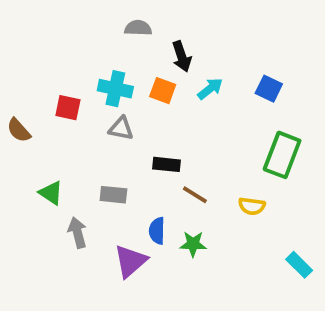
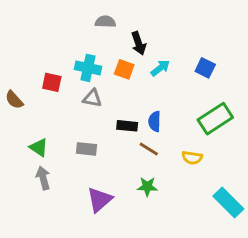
green rectangle: (282, 155) -> (215, 119), turned 36
blue semicircle: (157, 231) -> (155, 121), moved
gray arrow: (77, 233) -> (43, 178), moved
cyan rectangle: (299, 265) -> (228, 203), size x1.5

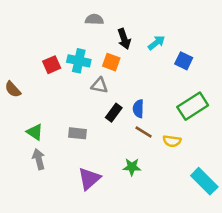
cyan arrow: (160, 68) -> (156, 43), moved
red square: (52, 82) -> (52, 65), moved, turned -36
gray triangle: (92, 98) -> (99, 85), moved
black rectangle: (127, 126) -> (114, 113), turned -60
brown line: (149, 149) -> (144, 132), moved

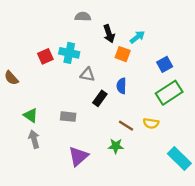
blue square: (184, 61) -> (165, 64), moved, turned 35
orange square: (111, 62) -> (123, 54), moved
blue semicircle: (138, 109) -> (121, 86), moved
brown line: (144, 132) -> (126, 126), moved

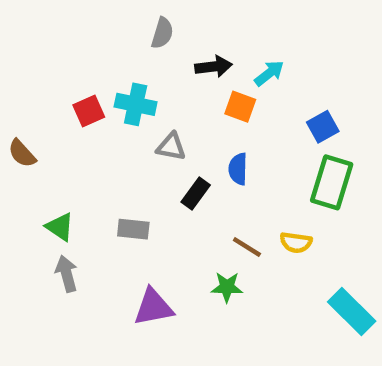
gray semicircle: (83, 17) -> (162, 33), turned 105
black arrow: (109, 34) -> (214, 67), turned -78
green rectangle: (169, 93) -> (332, 182), turned -40
purple triangle: (78, 156) -> (153, 307), turned 30

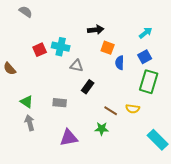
gray semicircle: (162, 33) -> (26, 12), moved, turned -72
cyan arrow: (269, 73) -> (146, 33), moved
blue semicircle: (238, 169) -> (120, 63), moved

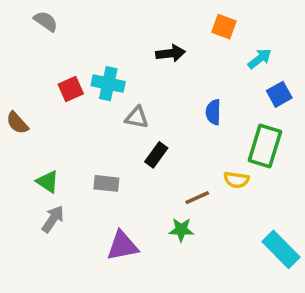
orange square: (108, 48) -> (224, 27), moved
blue square: (145, 57) -> (279, 94), moved
yellow semicircle: (133, 109) -> (236, 180), moved
brown line: (111, 111) -> (197, 198), turned -56
gray arrow: (30, 123) -> (53, 219), turned 49

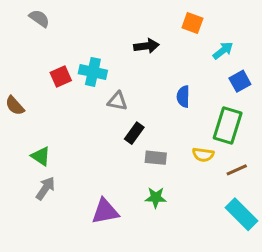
gray rectangle: (106, 183) -> (156, 158), moved
brown line: (197, 198) -> (237, 170), moved

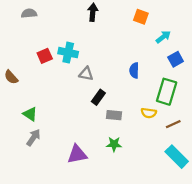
gray semicircle: (39, 18) -> (29, 13), turned -40
black arrow: (146, 46) -> (93, 12), moved, turned -78

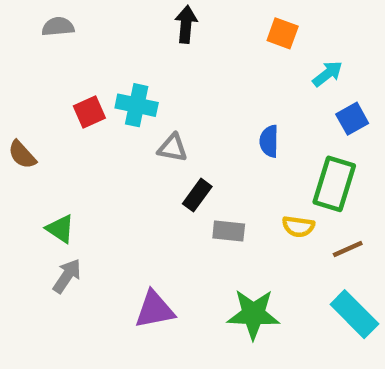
green star: (114, 144) -> (253, 314), moved, size x1.6

